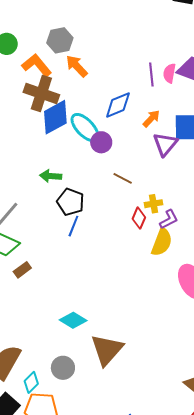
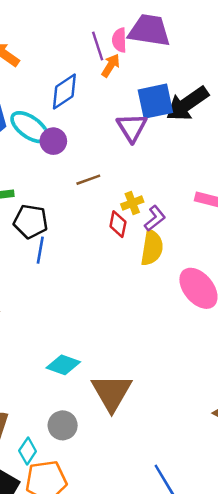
orange arrow: (151, 119) -> (111, 65), moved
brown line: (123, 178) -> (88, 180), turned -36

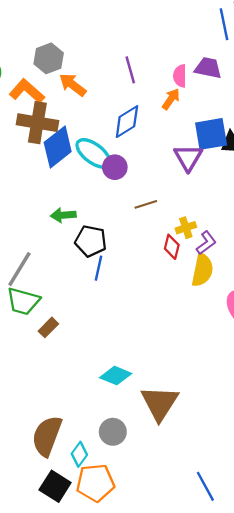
purple trapezoid: (149, 30) -> (208, 68), size x0.7
purple line: (98, 46) -> (130, 70), moved

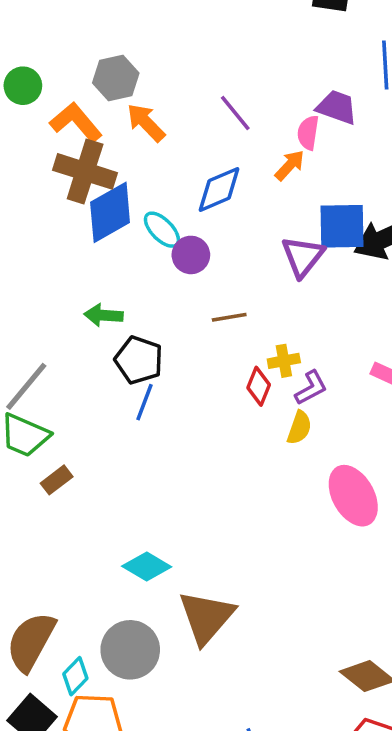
purple trapezoid: (208, 68) -> (337, 107), moved
purple line: (130, 70) -> (235, 113), turned -32
cyan ellipse: (93, 153) -> (162, 230), size x0.7
yellow semicircle: (202, 270) -> (299, 428), size x0.7
gray circle: (113, 432) -> (130, 650), size x1.4

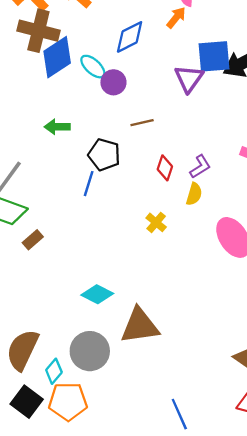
black pentagon: (139, 360) -> (104, 155), moved
yellow cross: (284, 361) -> (156, 222), moved, turned -36
brown triangle: (206, 617) -> (140, 326), turned 45

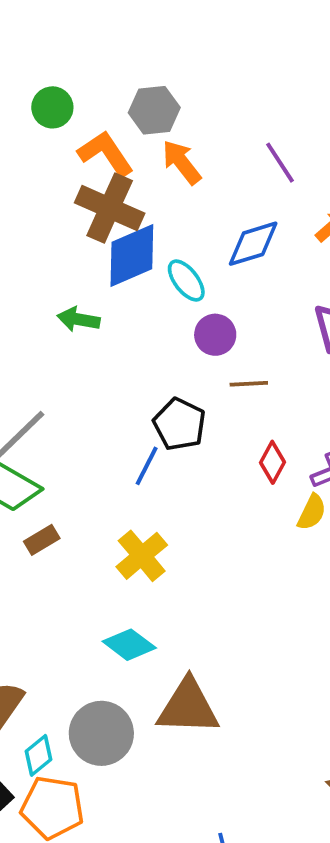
purple circle: (113, 82) -> (215, 335), moved
green arrow: (57, 127) -> (79, 319), moved
yellow cross: (156, 222) -> (142, 556), moved, size x1.5

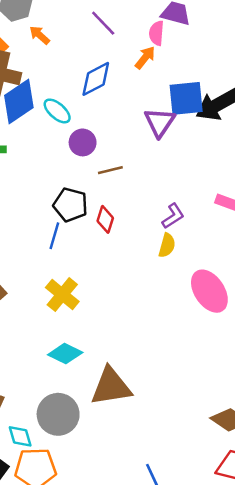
orange arrow: (182, 162) -> (40, 35), size x0.7
red diamond: (272, 462) -> (105, 219), moved
cyan diamond: (38, 755) -> (20, 436), turned -56

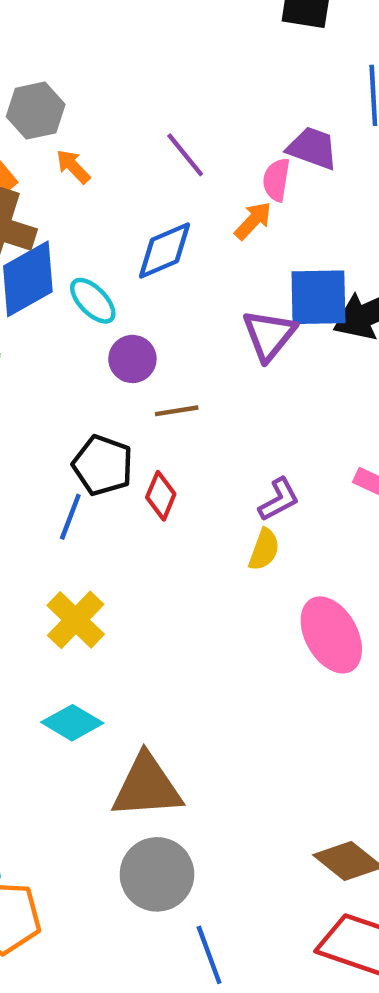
gray circle: (58, 414) -> (157, 874), moved

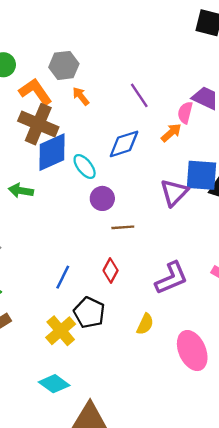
black pentagon: (103, 465) -> (89, 313), moved
purple L-shape: (279, 500) -> (171, 278), size x1.5
yellow semicircle: (264, 549) -> (145, 324), moved

